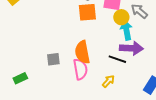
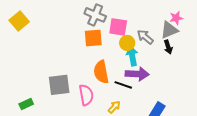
orange semicircle: (82, 52) -> (101, 72), moved
gray square: (53, 59) -> (59, 85), size x1.6

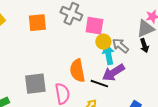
gray arrow: (145, 37) -> (120, 46), moved
orange square: (93, 38) -> (37, 23), moved
purple arrow: (137, 74) -> (113, 73), turned 145

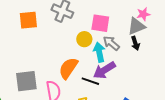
pink square: (94, 26) -> (100, 23), moved
yellow circle: (103, 42) -> (84, 39), moved
orange semicircle: (77, 71) -> (68, 68), turned 45

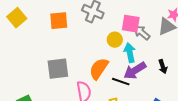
gray arrow: (111, 43) -> (142, 33), moved
black arrow: (135, 43) -> (163, 67), moved
gray square: (26, 81) -> (58, 69), moved

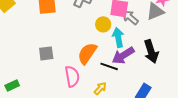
black arrow: (163, 67) -> (151, 51), size x1.6
gray square: (58, 69) -> (46, 53), size x0.7

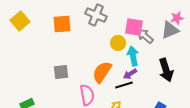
purple arrow: (123, 55) -> (130, 74), moved, size x0.6
black line: (109, 66) -> (124, 85), turned -36

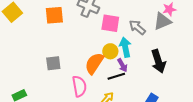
pink square: (134, 27) -> (110, 23), moved
yellow circle: (118, 43) -> (110, 51), moved
purple arrow: (130, 74) -> (122, 65), turned -88

